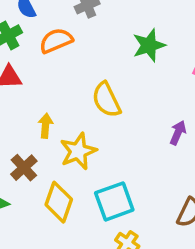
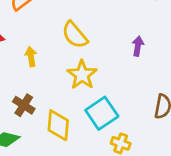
yellow arrow: (46, 126) -> (31, 57), moved
yellow star: (78, 151) -> (82, 75), moved

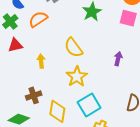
brown cross: (24, 105) -> (34, 95), turned 35

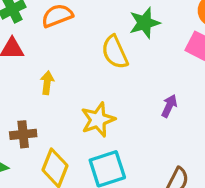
yellow semicircle: (73, 48) -> (115, 52), moved

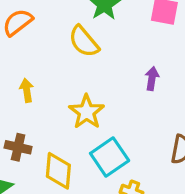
brown cross: (23, 134) -> (18, 147), turned 35

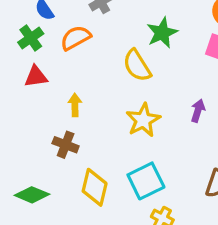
yellow star: (87, 112) -> (143, 120), moved
brown cross: (18, 147) -> (66, 145), moved

